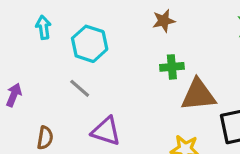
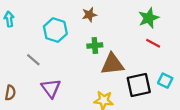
cyan hexagon: (90, 44) -> (55, 30), moved
purple triangle: (106, 131) -> (51, 88), turned 35

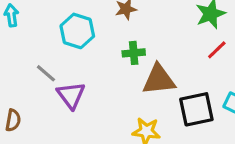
red line: (153, 43) -> (217, 50), turned -72
purple triangle: (51, 88) -> (71, 95), moved

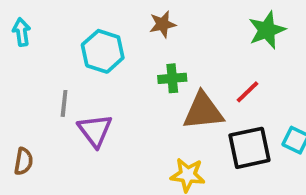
red line: (217, 50) -> (248, 92), moved
gray line: (46, 73) -> (64, 103), turned 55

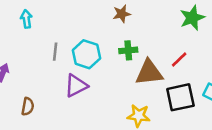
cyan hexagon: (103, 51) -> (86, 54), moved
gray line: (64, 103) -> (55, 52), moved
purple triangle: (95, 130) -> (76, 86), turned 40

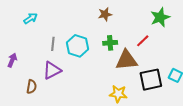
cyan arrow: (26, 19) -> (31, 18), turned 64
red line: (179, 59) -> (143, 41), moved
purple triangle: (76, 86) -> (52, 70), moved

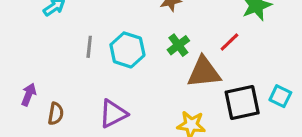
green cross: (110, 43) -> (178, 45), turned -32
purple arrow: (12, 60) -> (29, 95), moved
purple triangle: (52, 70) -> (113, 114), moved

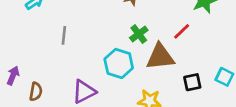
cyan hexagon: (127, 50) -> (119, 63), moved
black square: (242, 103) -> (192, 82), size x0.6

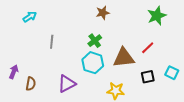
red line: (182, 31) -> (148, 48), moved
green cross: (139, 34) -> (95, 41), moved

